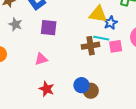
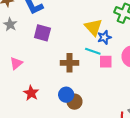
yellow triangle: (98, 14) -> (93, 27), turned 30
brown cross: (91, 46) -> (70, 63), moved
pink triangle: (41, 59) -> (16, 63), moved, turned -32

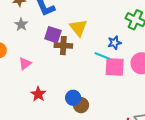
yellow triangle: (93, 27) -> (78, 28), moved
pink square: (106, 62) -> (115, 67), size x1.5
brown cross: (70, 63) -> (63, 46), moved

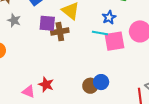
pink triangle: (25, 64) -> (29, 92), moved, turned -48
blue circle: (73, 98) -> (101, 82), moved

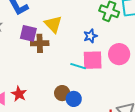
cyan line: (100, 33) -> (78, 66), moved
brown circle: (90, 86) -> (62, 93), moved

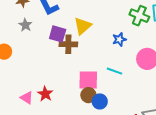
yellow triangle: (53, 24) -> (83, 26), turned 30
pink square: (93, 60) -> (88, 80), moved
cyan line: (78, 66) -> (114, 71), moved

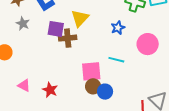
pink triangle: (27, 98) -> (24, 86), moved

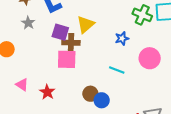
pink square: (91, 71) -> (67, 59), moved

